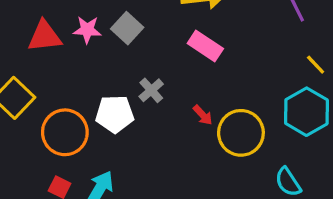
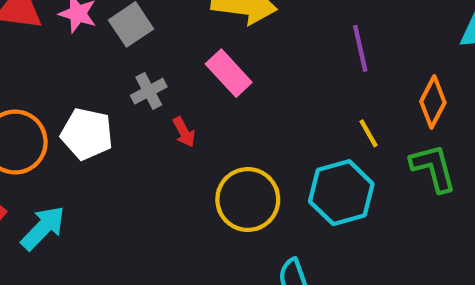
gray cross: (151, 90) -> (149, 91), moved
red arrow: (203, 115) -> (184, 132), moved

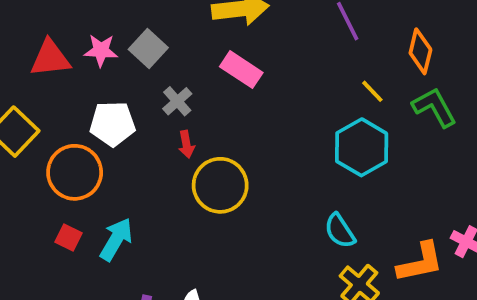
red arrow: (184, 132) -> (186, 144), moved, turned 32
white pentagon: (87, 134) -> (113, 124), moved
yellow circle: (248, 200) -> (220, 185), moved

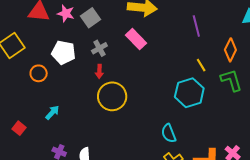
orange circle: (75, 172) -> (39, 73), size x0.6
red square: (68, 237) -> (19, 128), moved
cyan arrow: (116, 239) -> (52, 113), size x0.7

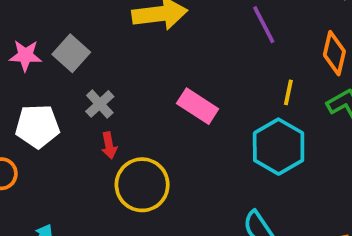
pink rectangle: (136, 39) -> (198, 106), moved
yellow line: (201, 65) -> (288, 92), turned 56

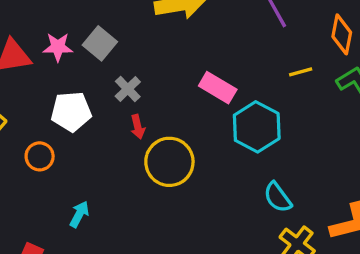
yellow line: (288, 92) -> (301, 72), turned 65
cyan hexagon: (279, 147) -> (257, 127), moved

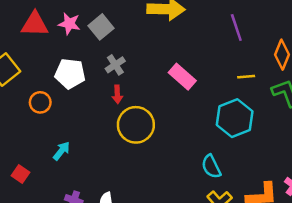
cyan hexagon: (257, 127) -> (235, 118), moved

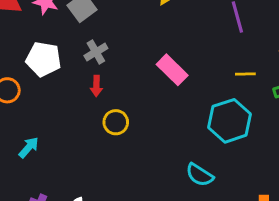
yellow circle: (136, 125) -> (116, 122), size x0.6
cyan semicircle: (211, 166) -> (200, 175), turned -35

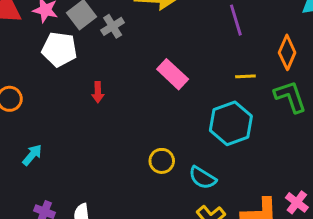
gray cross: (96, 52) -> (113, 26), moved
white pentagon: (43, 59) -> (59, 49), moved
yellow circle: (116, 122) -> (162, 161), moved

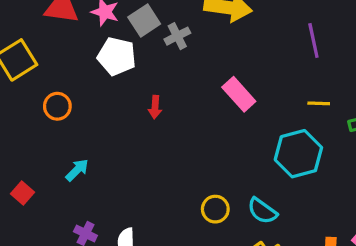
yellow circle: (162, 161) -> (215, 209), moved

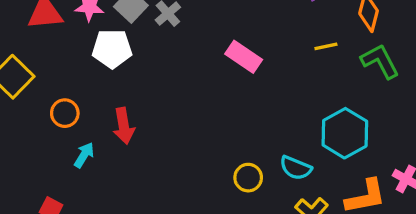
red arrow: (155, 107) -> (124, 126), moved, size x1.5
cyan hexagon: (298, 154) -> (345, 133), moved
cyan arrow: (77, 170) -> (84, 155), moved

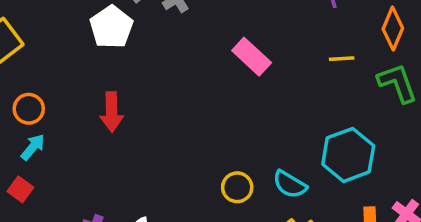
white pentagon: (112, 49) -> (111, 27), turned 30
orange circle: (65, 113) -> (29, 109), moved
cyan arrow: (84, 155) -> (33, 147), moved

